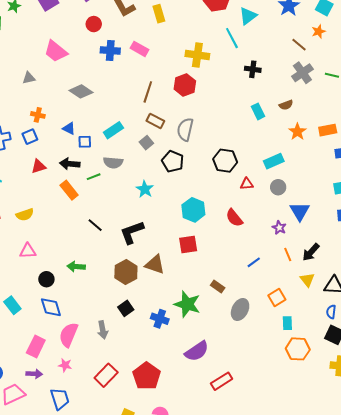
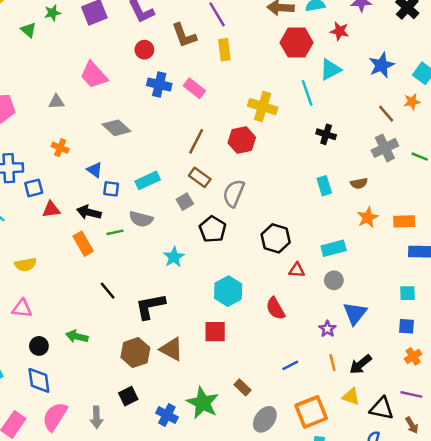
blue square: (30, 137) -> (34, 188), moved
yellow triangle: (307, 280) -> (351, 397), turned -42
orange square: (277, 297) -> (311, 412), size x1.5

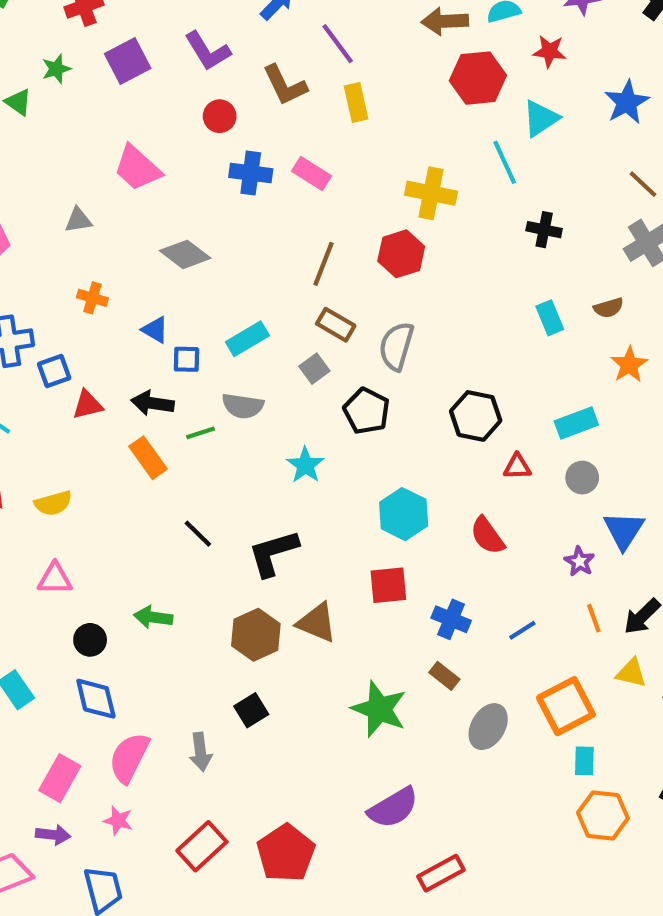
blue cross: (167, 415) -> (451, 619), moved

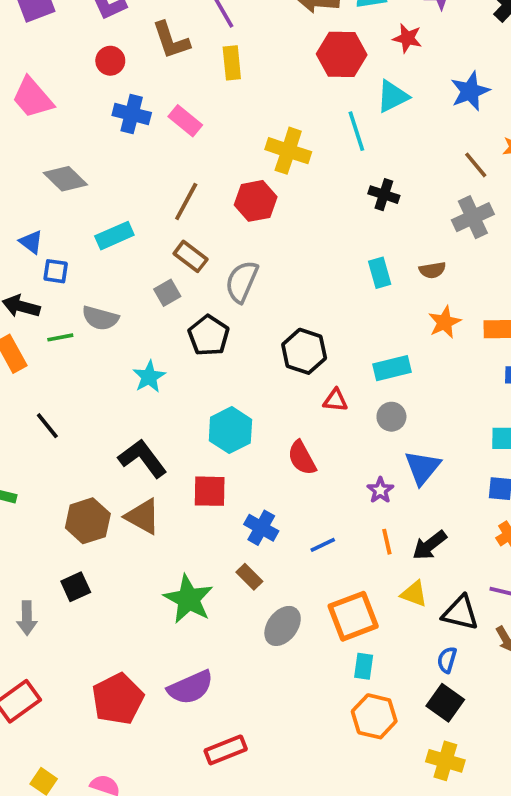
cyan rectangle: (247, 339) -> (114, 236), moved
black L-shape: (273, 553) -> (143, 458), moved, turned 63
red pentagon: (286, 853) -> (118, 699), moved

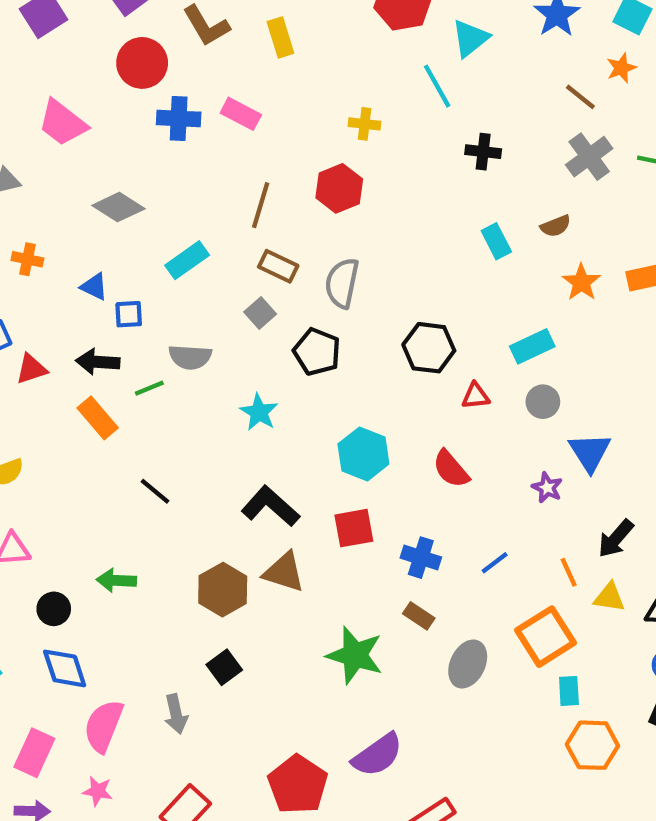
red circle: (110, 61) -> (142, 63), size x1.5
yellow cross: (288, 151) -> (365, 124), size x0.6
orange line: (387, 542) -> (569, 572), moved

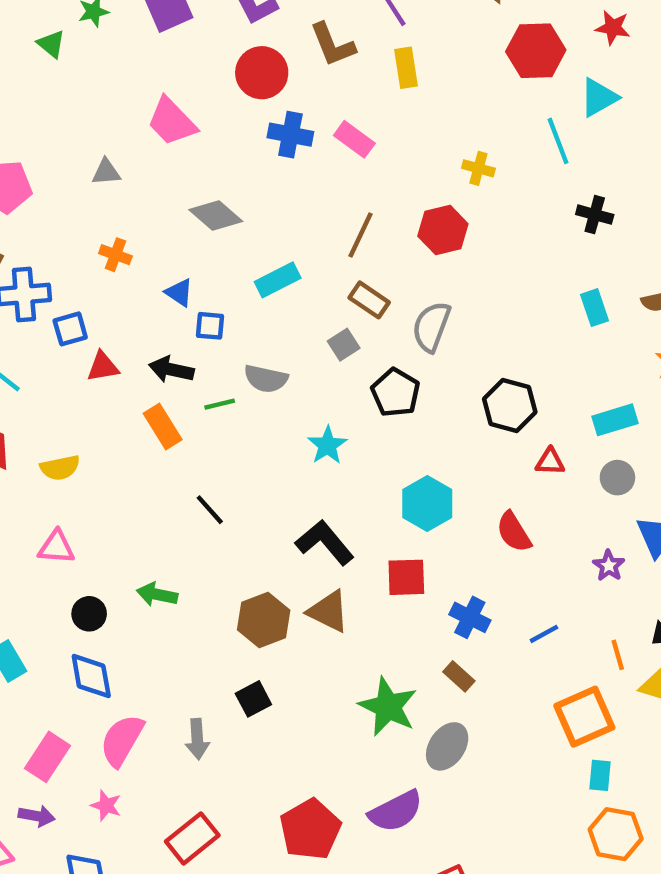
gray ellipse: (468, 664) -> (447, 746), moved

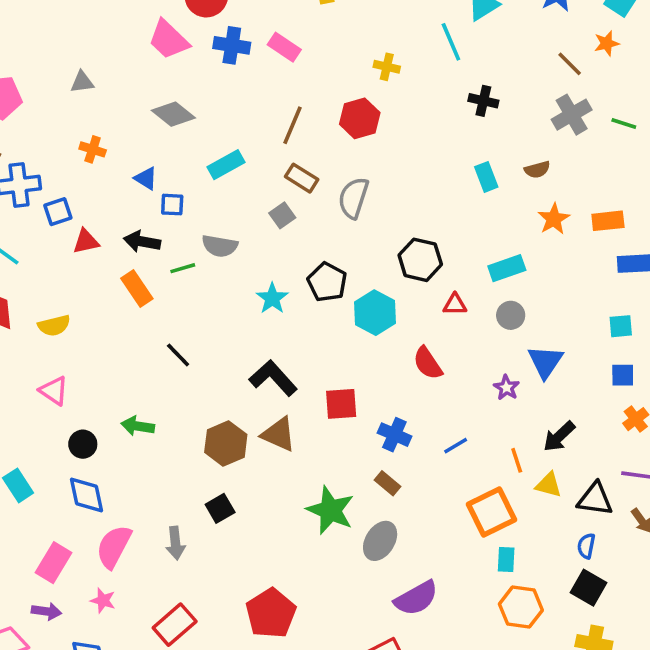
pink trapezoid: (172, 121) -> (169, 40), moved
black pentagon: (396, 393) -> (327, 282), moved
cyan hexagon: (427, 504) -> (375, 313), moved
pink triangle: (56, 547) -> (54, 391), turned 32
purple semicircle: (396, 811) -> (416, 598), moved

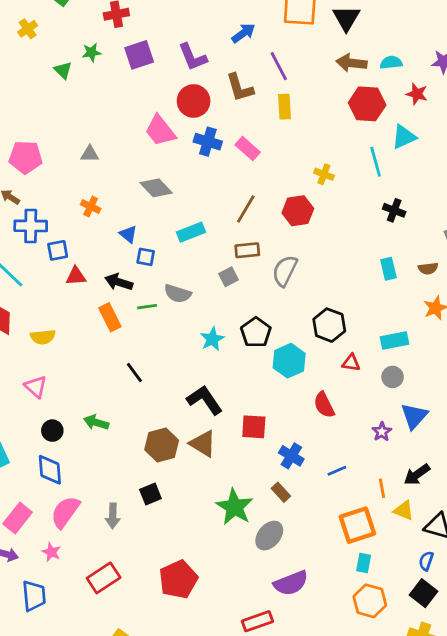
brown rectangle: (302, 178) -> (247, 250), turned -45

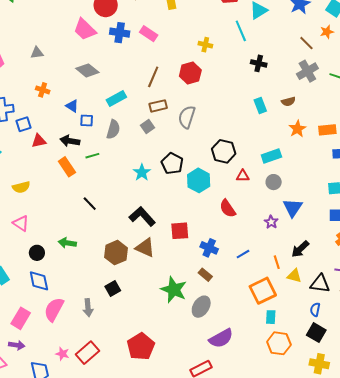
gray semicircle: (178, 294) -> (113, 129), moved, turned -84
pink star: (51, 552) -> (62, 354), moved

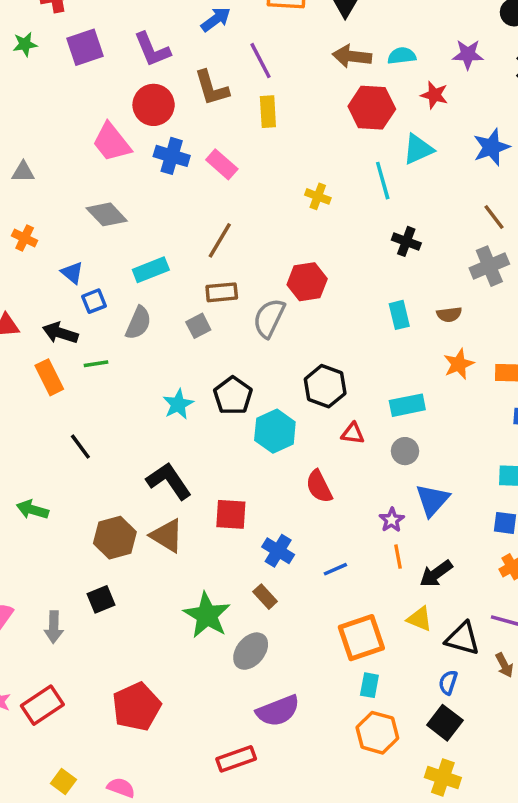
red hexagon: (190, 73) -> (307, 282), moved
blue square: (87, 120) -> (94, 301), turned -32
orange line: (277, 262) -> (398, 557), moved

